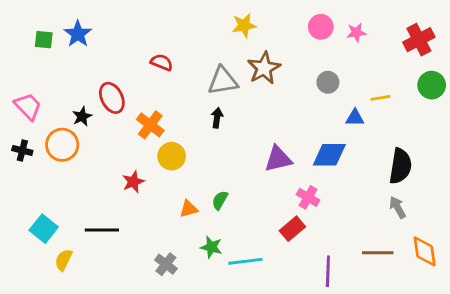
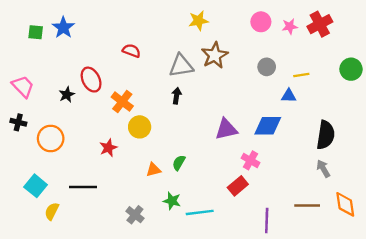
red cross: (419, 40) -> (320, 24), moved
yellow line: (380, 98) -> (301, 75), moved
orange circle: (62, 145) -> (51, 138), moved

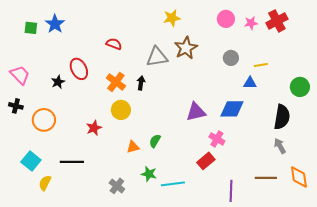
green circle: (351, 69) -> (300, 87), moved
black arrow: (177, 96) -> (141, 83), moved
orange cross: (122, 102) -> (116, 82), moved

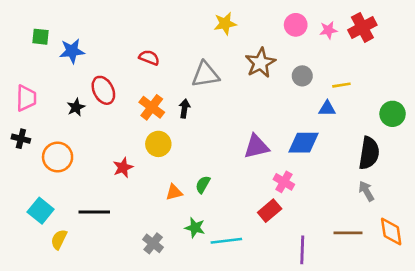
blue star: (55, 24) -> (72, 51), moved, turned 30
brown star: (186, 48) -> (260, 63), moved
pink trapezoid: (20, 75) -> (26, 98), turned 45

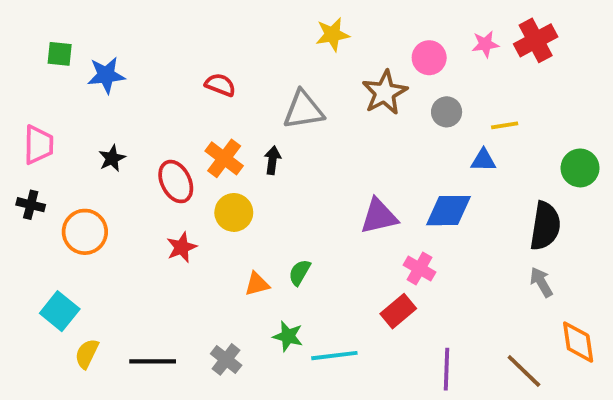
pink circle: (296, 25) -> (429, 58), moved
red ellipse: (103, 90) -> (176, 182), moved
black line: (94, 212) -> (153, 361), moved
brown line: (348, 233) -> (524, 371), moved, turned 44

